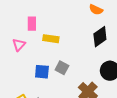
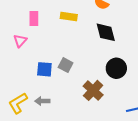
black diamond: (100, 37) -> (106, 32), turned -70
yellow rectangle: (51, 39) -> (69, 16), moved

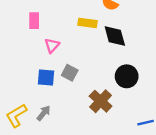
yellow rectangle: (69, 16) -> (87, 23), moved
pink triangle: (20, 41) -> (52, 45), moved
gray arrow: (42, 101) -> (44, 113), turned 128

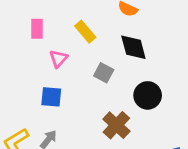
yellow rectangle: (87, 23) -> (85, 32), moved, turned 42
gray square: (70, 73) -> (104, 73), moved

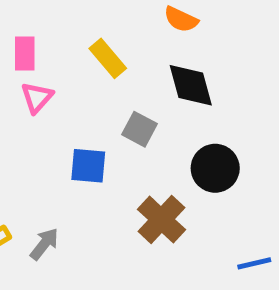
pink triangle: (58, 59) -> (37, 97), moved
blue square: (51, 97) -> (88, 166), moved

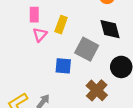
yellow rectangle: (108, 58) -> (61, 25), moved, turned 60
gray square: (139, 129) -> (87, 49), size x1.5

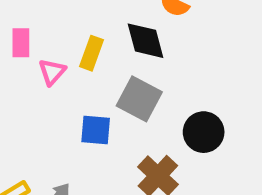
pink rectangle: (34, 15) -> (21, 43), moved
black diamond: (110, 29) -> (145, 41), moved

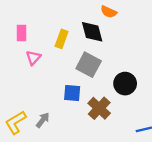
pink triangle: (52, 72) -> (33, 58), moved
blue square: (96, 130) -> (72, 93), moved

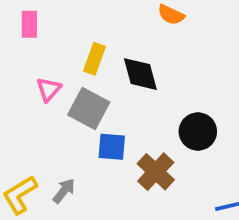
black diamond: (92, 32) -> (140, 74), moved
pink rectangle: (22, 33) -> (29, 24), moved
gray square: (89, 65) -> (89, 109), moved

